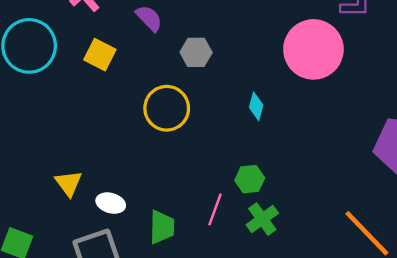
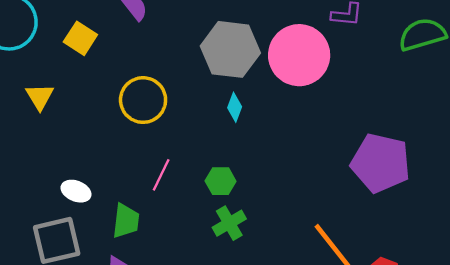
gray hexagon: (196, 52) -> (230, 49), moved, size x1.8
yellow triangle: (69, 183) -> (40, 97), moved
pink line: (215, 209) -> (161, 175), moved

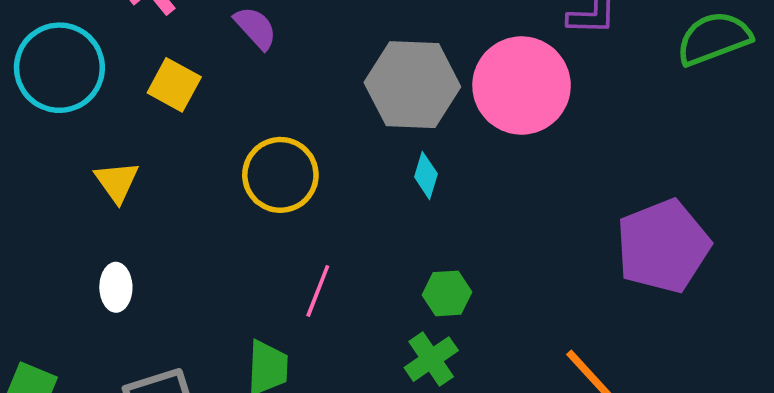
purple pentagon: (381, 163) -> (663, 246), turned -30
green hexagon: (221, 181) -> (447, 293), moved
white ellipse: (76, 191) -> (116, 287), moved, turned 72

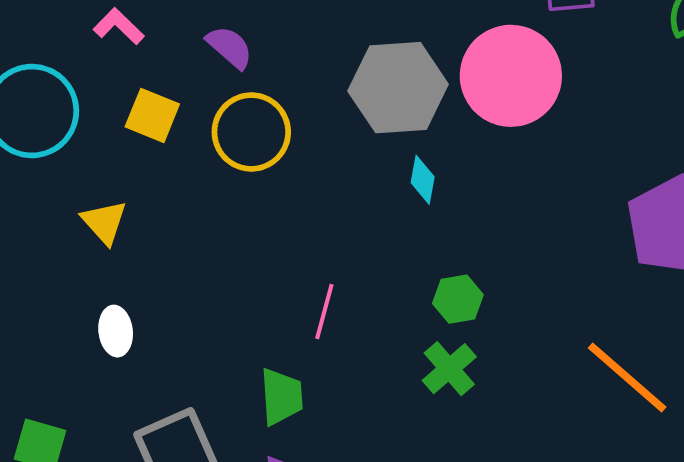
yellow circle: (280, 175) -> (251, 132), moved

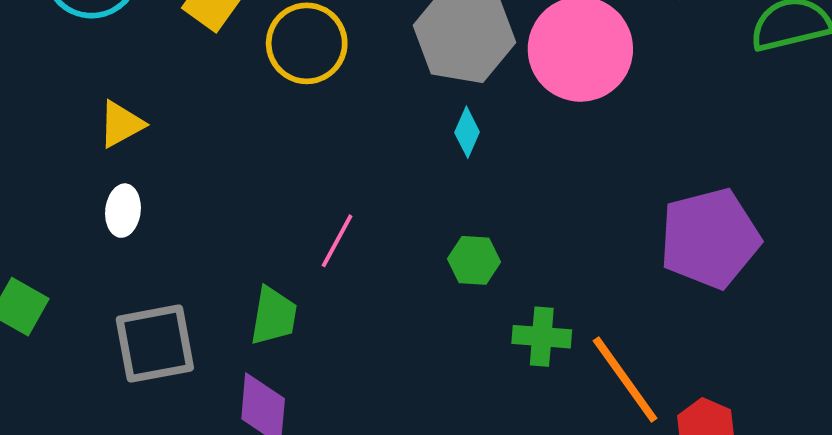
yellow triangle: (104, 222) -> (121, 124), moved, turned 30
green cross: (449, 369) -> (542, 337), moved, turned 32

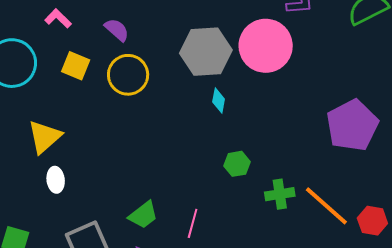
yellow triangle: (121, 124) -> (45, 137), size x1.4
pink line: (337, 241) -> (193, 223), moved
green trapezoid: (274, 316) -> (143, 215), turned 56

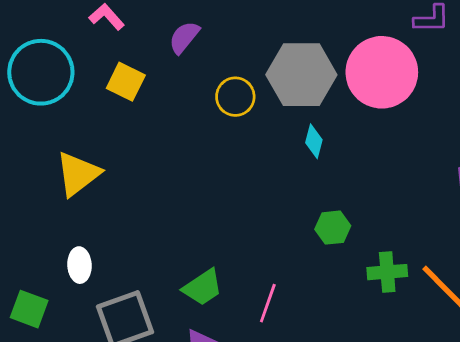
purple semicircle: (117, 30) -> (184, 37), turned -96
yellow circle: (128, 75) -> (235, 97), moved, size x0.7
white ellipse: (56, 180) -> (79, 265), moved

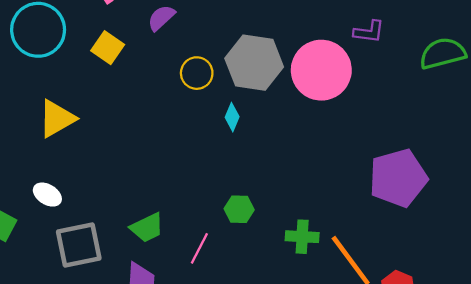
cyan diamond: (314, 141) -> (232, 117), moved
green hexagon: (333, 228) -> (239, 209), moved
white ellipse: (79, 265) -> (47, 195), turned -64

